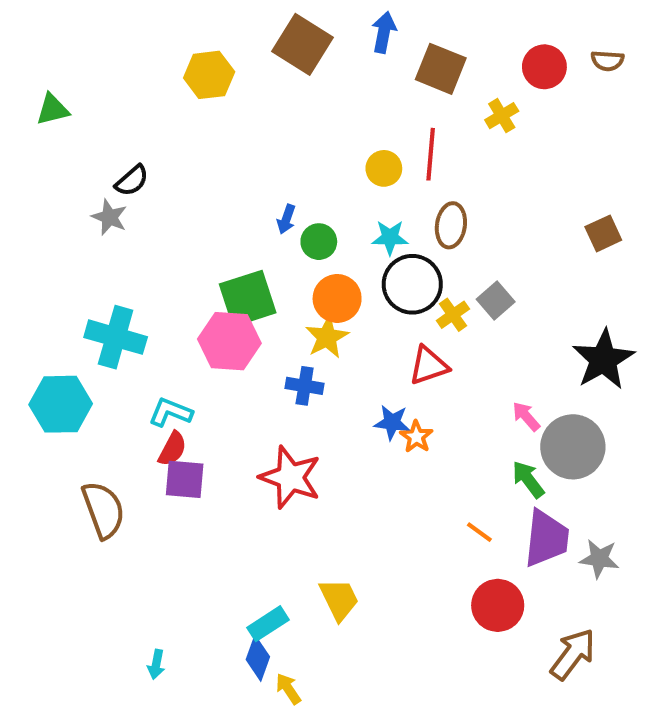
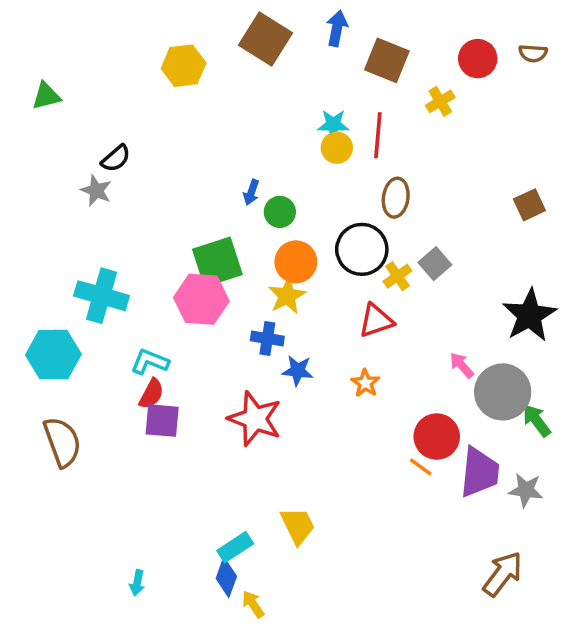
cyan star: (390, 238) -> (333, 125), moved
blue star: (392, 422) -> (298, 371), moved
green arrow: (528, 479) -> (537, 421), moved
brown semicircle: (103, 510) -> (62, 442), moved
red circle: (498, 605) -> (437, 437), moved

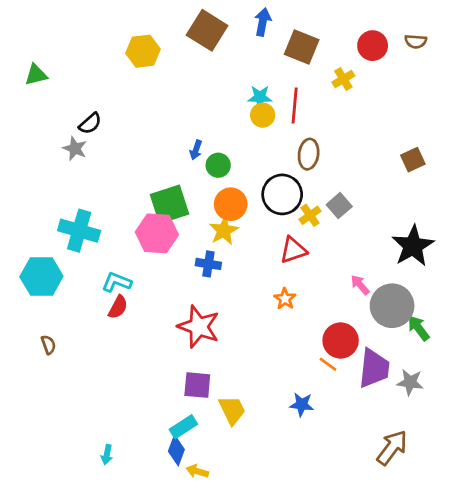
blue star: (298, 371) -> (302, 404), moved
purple square: (162, 421) -> (197, 385), moved
brown semicircle: (62, 442) -> (48, 345), size x0.5
yellow arrow: (253, 604) -> (197, 471), turned -40

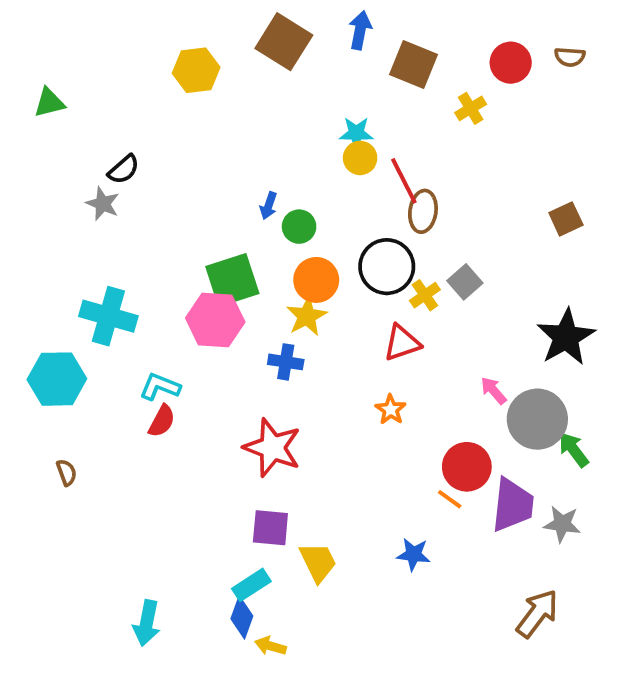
red line: (295, 105) -> (404, 181), moved, turned -32
cyan arrow: (107, 455) -> (147, 623), size x1.6

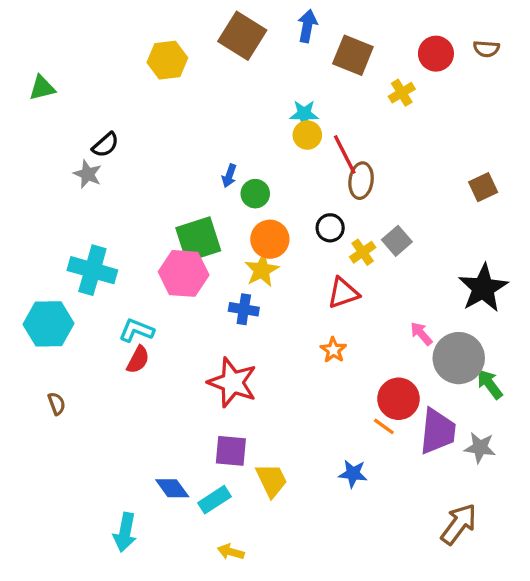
black circle: (387, 267) -> (330, 228), size x0.6
blue diamond: (242, 617) -> (172, 488), moved, turned -56

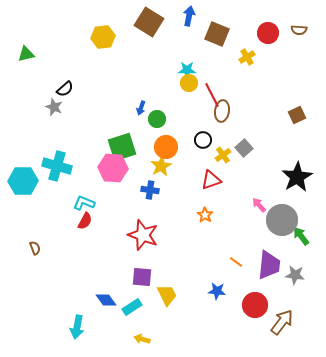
cyan hexagon: (48, 324) -> (23, 181), moved
red circle: (398, 399) -> (255, 305), moved

